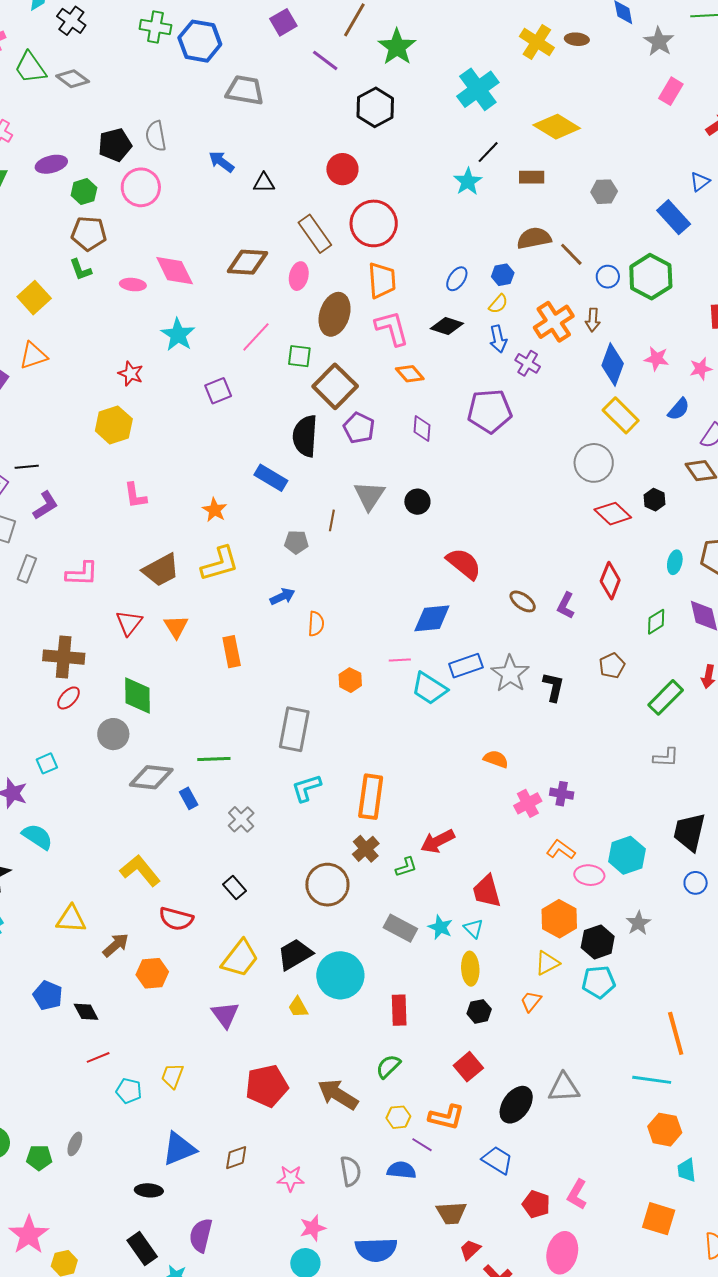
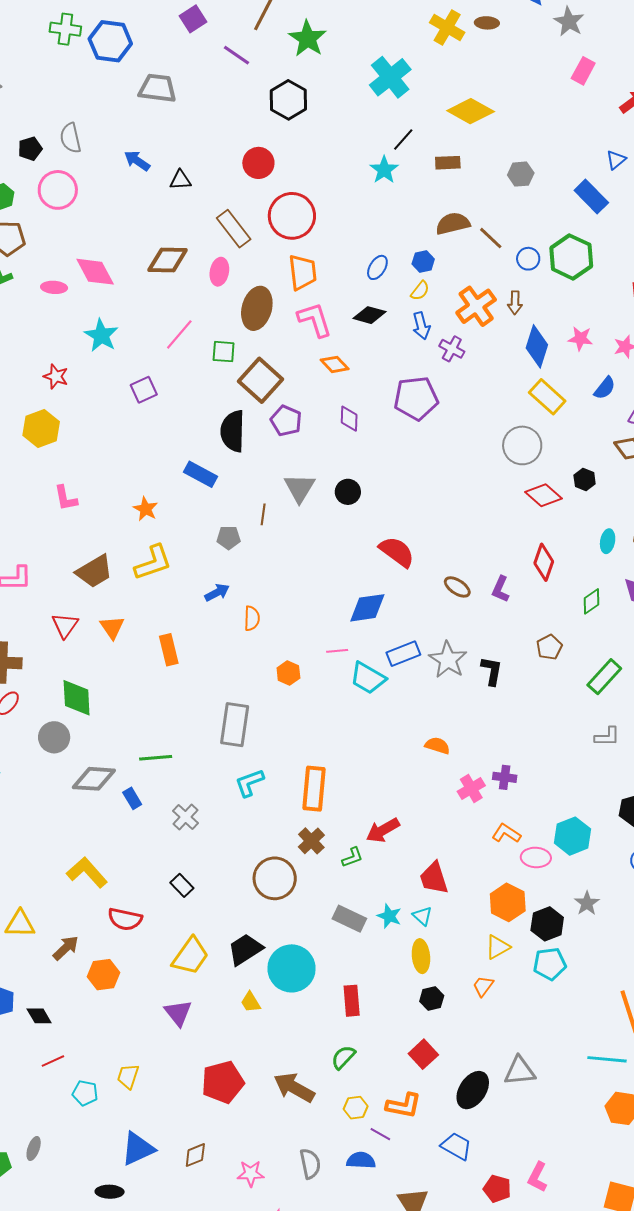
black pentagon: (115, 145) -> (30, 149), size x0.7

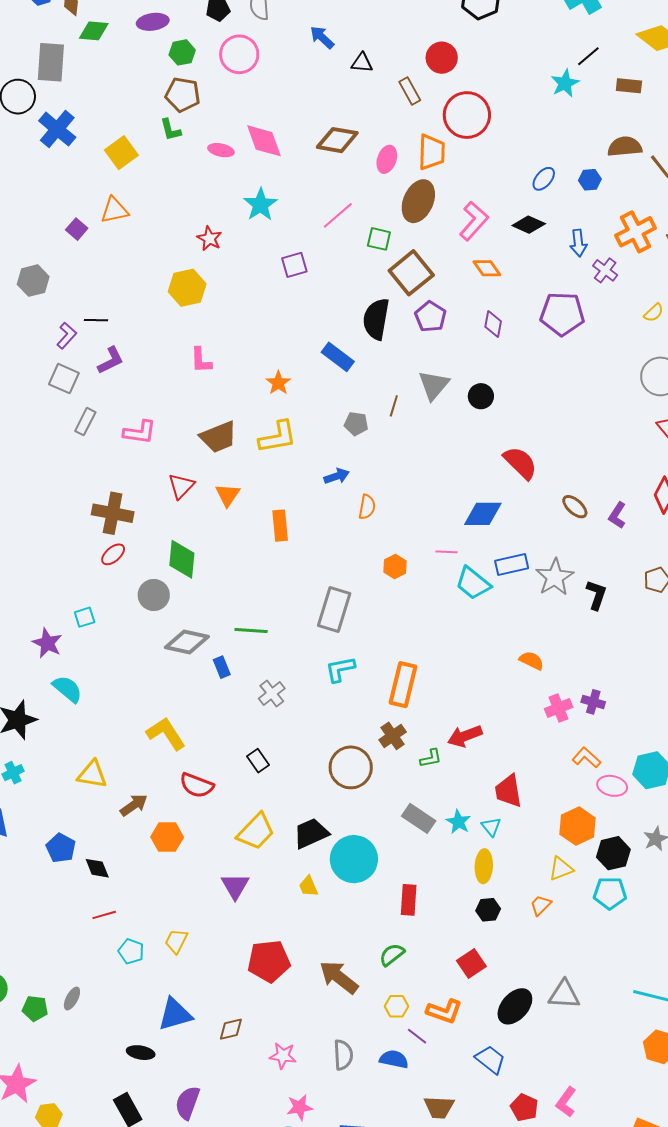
brown rectangle: (234, 229) -> (410, 91), moved, size x0.7
orange trapezoid: (303, 272) -> (432, 152), moved
yellow semicircle: (420, 291) -> (654, 313), moved
pink L-shape: (315, 320) -> (474, 221), turned 51

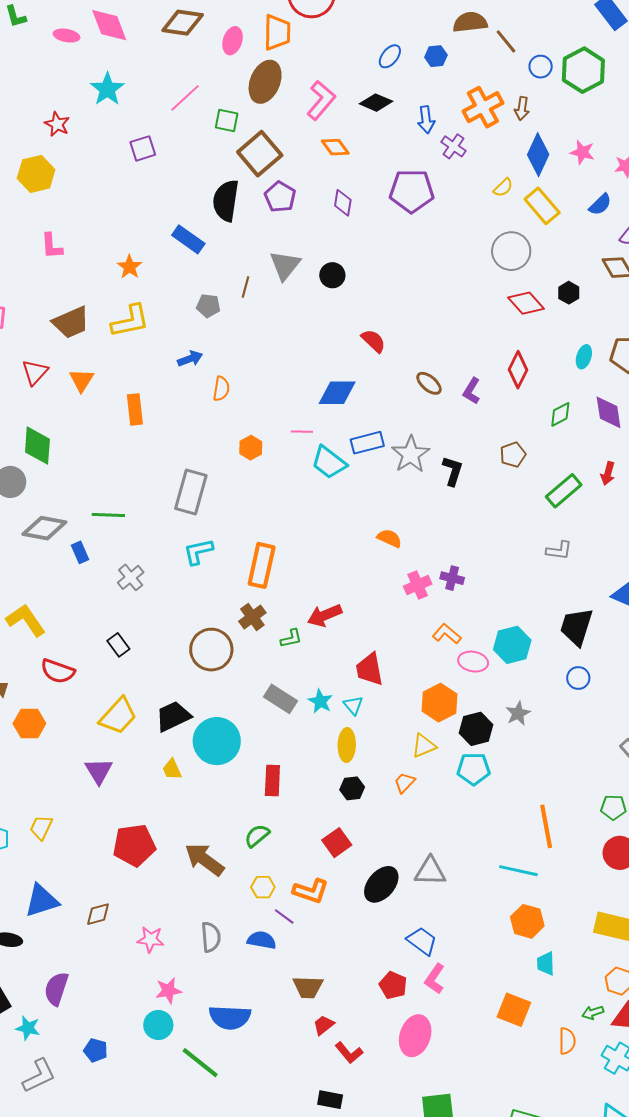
red semicircle: (520, 463) -> (373, 341), size x0.7
blue trapezoid: (490, 1059) -> (422, 941), moved

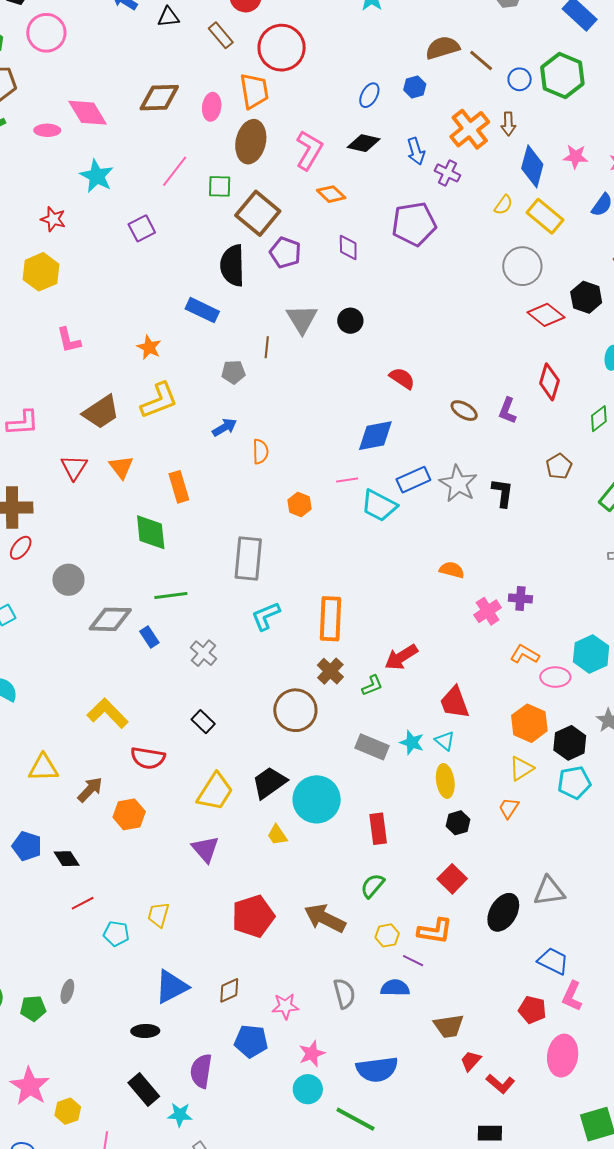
black hexagon: (569, 293) -> (586, 297), size x1.4
green diamond: (37, 446) -> (151, 532), moved
blue pentagon: (96, 1050) -> (251, 1041), moved, size x1.4

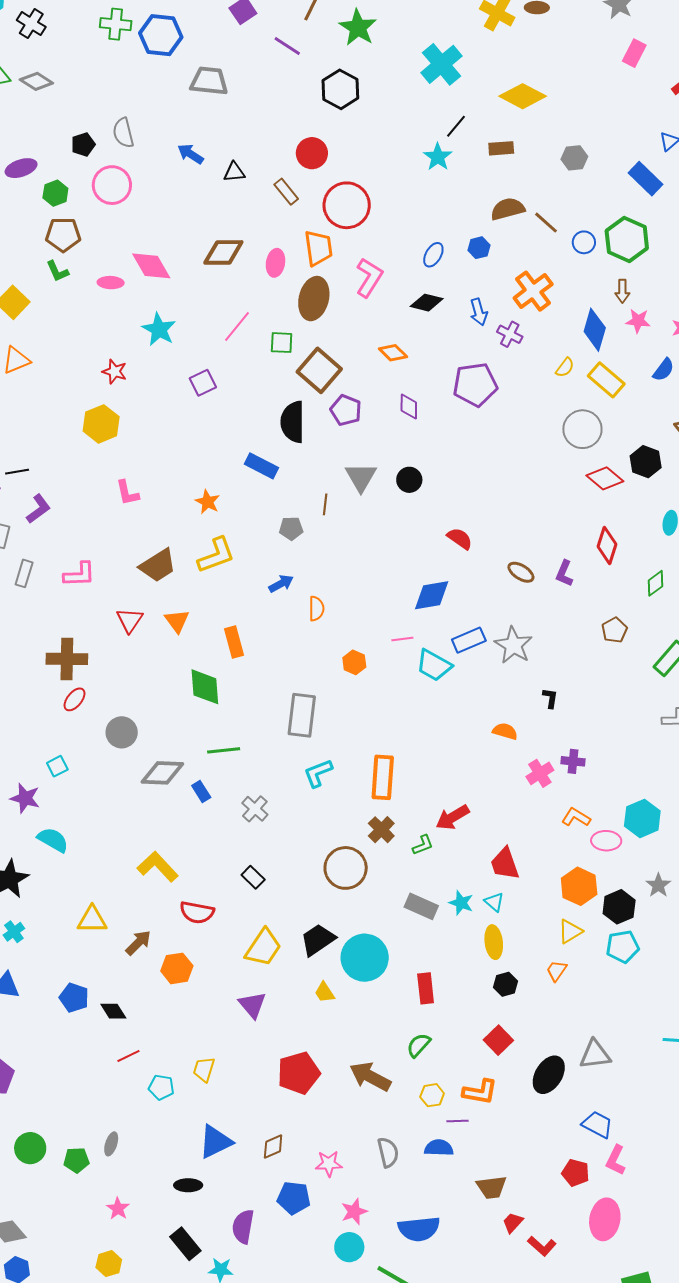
brown arrow: (508, 124) -> (622, 291), moved
pink L-shape: (309, 150) -> (369, 278), moved
black L-shape: (503, 493) -> (550, 698), moved, size x0.7
purple line: (413, 961) -> (457, 1121), turned -30
pink star: (30, 1086) -> (118, 1209), moved, size x0.6

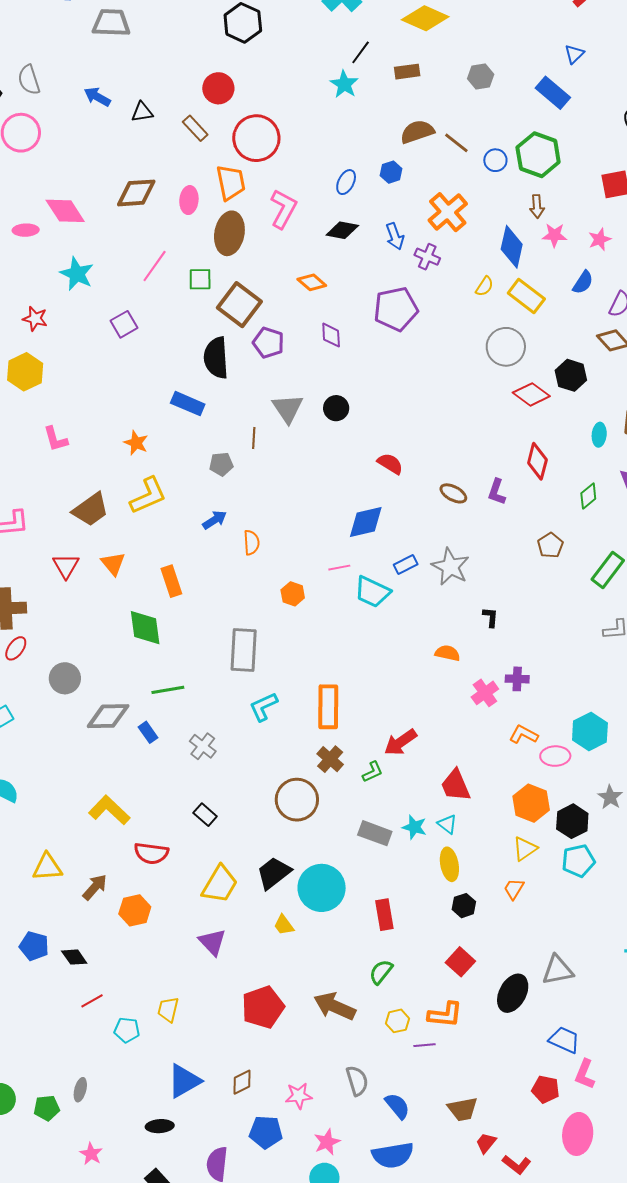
blue rectangle: (469, 640) -> (406, 564), size x0.7
blue semicircle: (439, 1148) -> (397, 1106), moved, turned 52

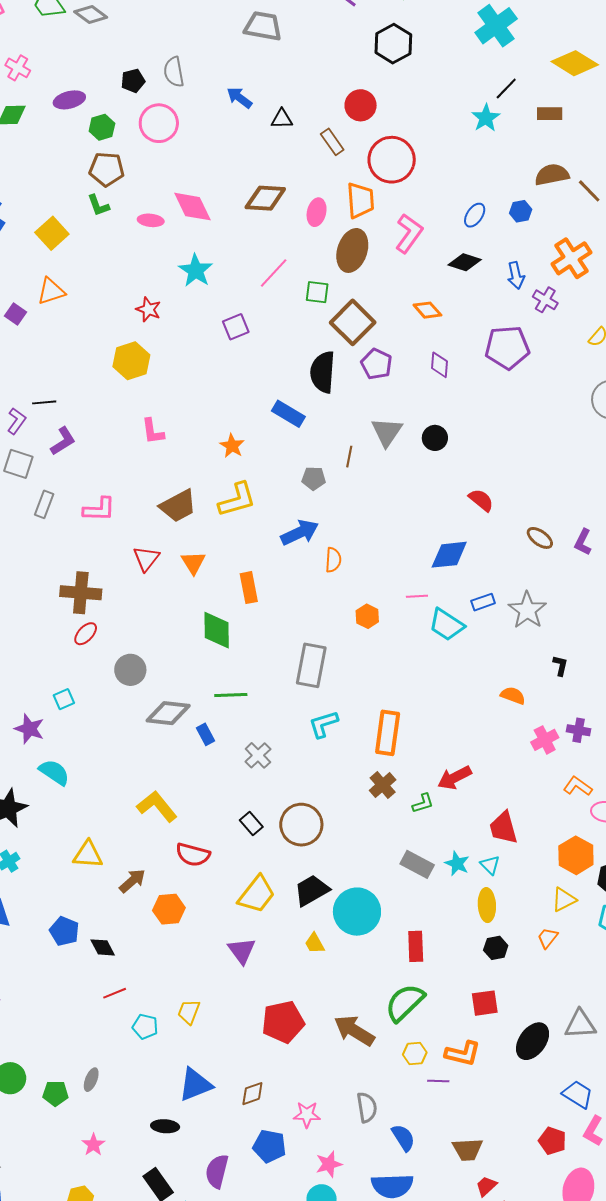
blue arrow: (215, 520) -> (300, 533), size x1.5
brown circle: (297, 800) -> (301, 825), moved
red square: (460, 962) -> (485, 1003), turned 32
green semicircle: (381, 972) -> (405, 1003), size x1.6

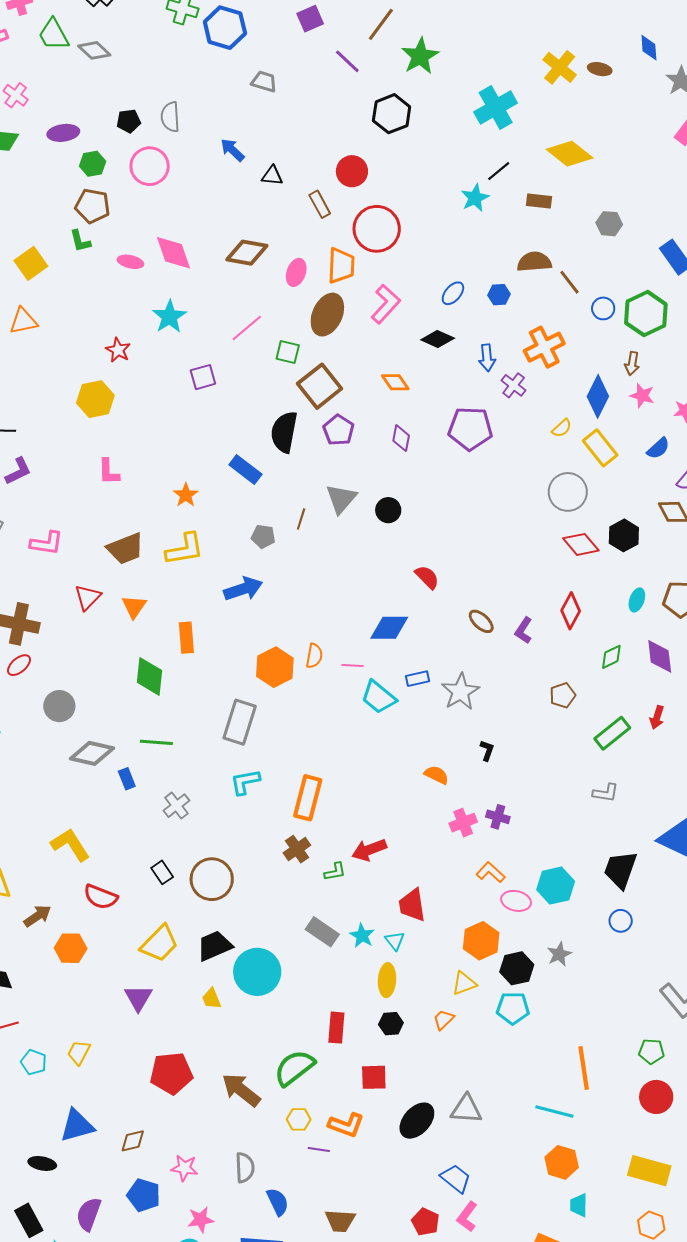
gray trapezoid: (263, 26) -> (264, 82), size x0.7
orange semicircle: (333, 560) -> (314, 656), moved
orange hexagon: (367, 616) -> (275, 667), moved, size x1.6
red rectangle: (416, 946) -> (336, 1028), moved

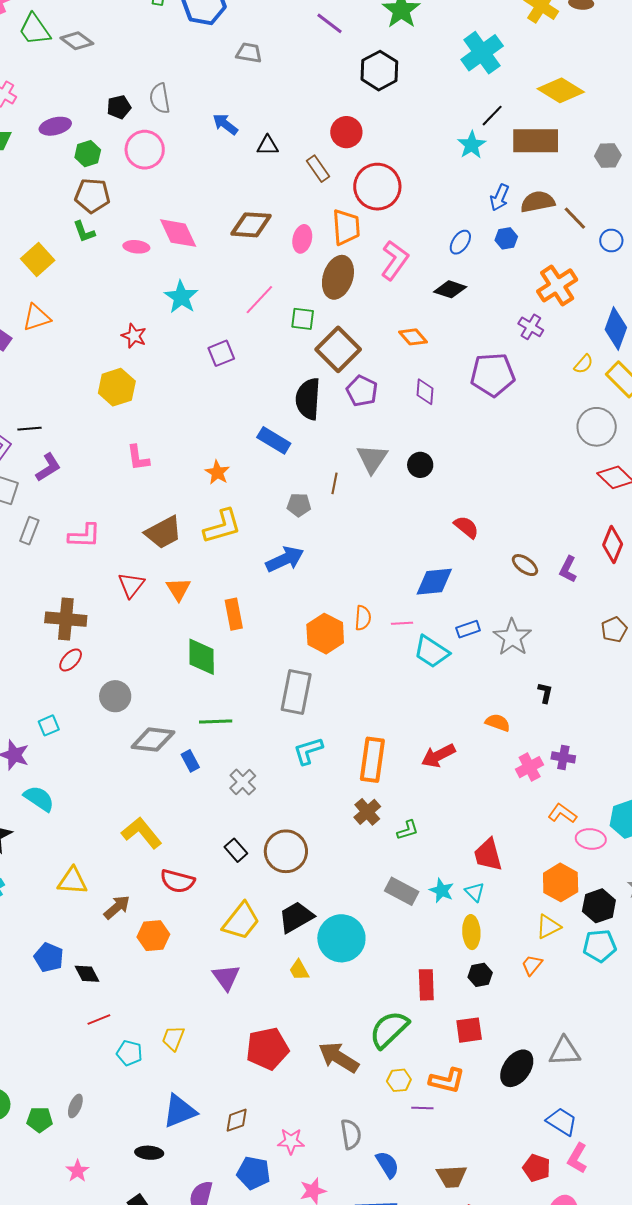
brown rectangle: (539, 201) -> (536, 141), size x1.8
blue arrow: (487, 358) -> (500, 197), moved, turned 36
red arrow: (369, 850) -> (438, 756), moved

